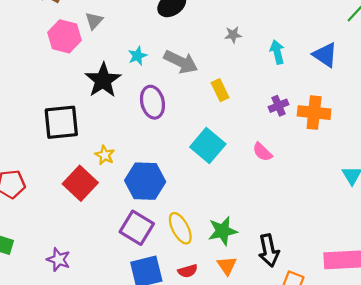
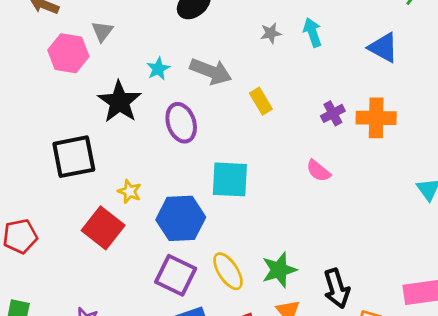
cyan arrow: (277, 52) -> (312, 32), moved
cyan square: (208, 146) -> (230, 179), moved, turned -32

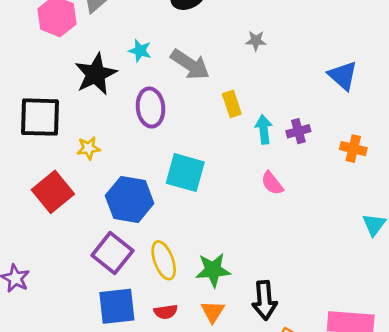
cyan arrow: (312, 32) -> (264, 129), moved
blue triangle: (383, 48) -> (343, 76), moved
cyan star: (158, 69) -> (140, 51), turned 30
orange cross: (376, 118) -> (353, 149), moved, size x0.7
yellow star: (130, 191) -> (88, 148), moved, turned 30

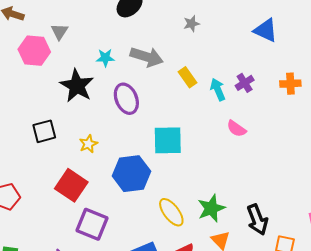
black square: (40, 117) -> (44, 131), size x0.7
purple square: (112, 253) -> (92, 224), moved

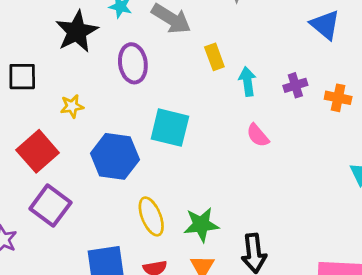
purple cross: (245, 83) -> (295, 85), moved

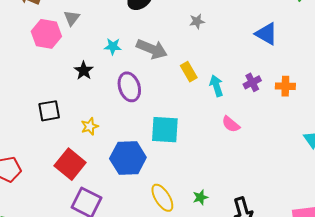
black star: (77, 32) -> (84, 71), size x0.6
green star: (201, 225) -> (200, 197), size x0.6

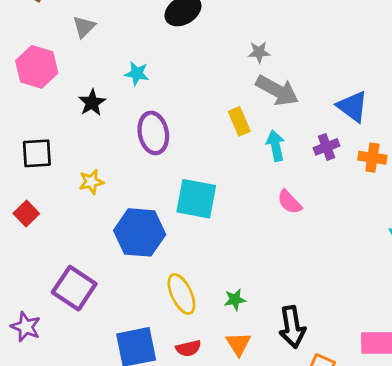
pink hexagon: (46, 34) -> (37, 67), moved
blue triangle: (266, 34) -> (352, 106), moved
gray arrow: (152, 49) -> (277, 90), moved
red square: (70, 164) -> (26, 213), moved, size x0.6

